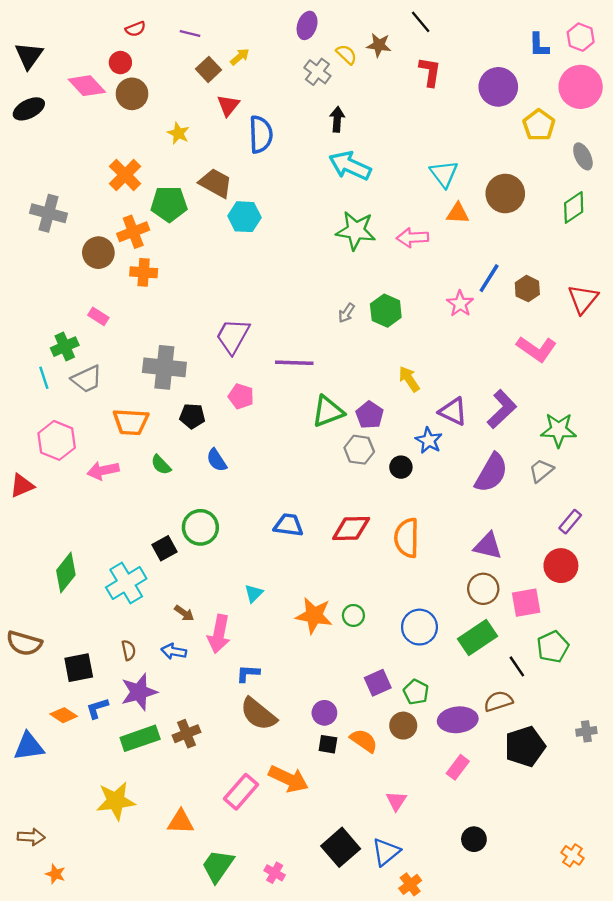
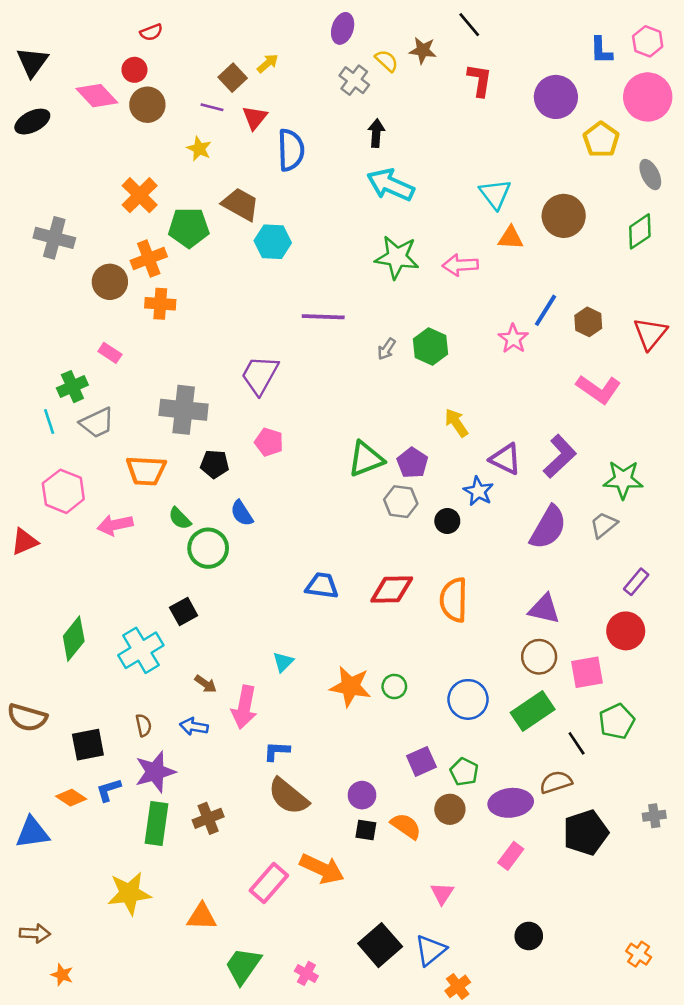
purple line: (190, 34) -> (212, 107), moved
purple line: (294, 363) -> (323, 317), moved
green circle: (200, 527) -> (208, 548), moved
green rectangle: (140, 738) -> (156, 824), turned -63

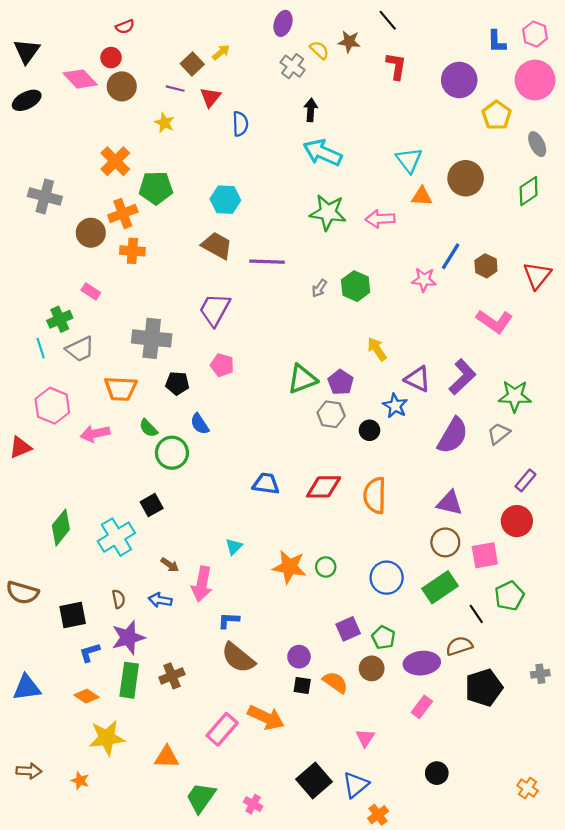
blue semicircle: (291, 150) -> (240, 124), size x0.7
brown trapezoid: (240, 204) -> (217, 246), moved
pink star: (513, 339) -> (424, 280), turned -30
orange diamond: (71, 798) -> (86, 696), moved
orange star: (62, 975) -> (80, 781), moved

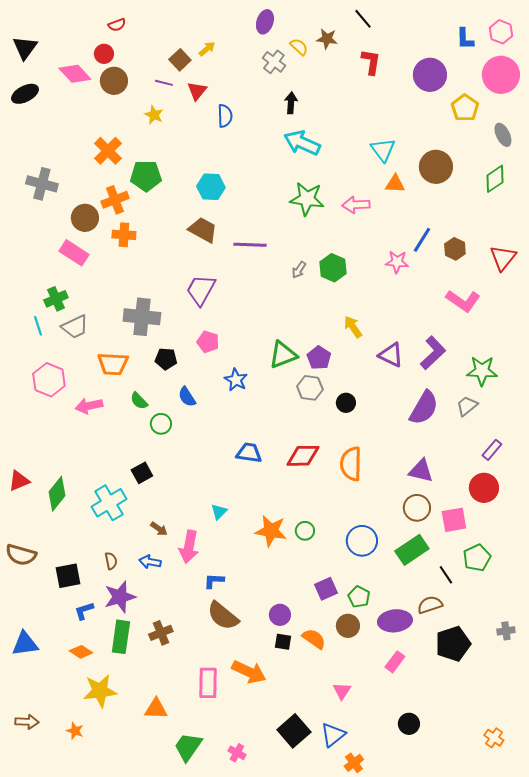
pink rectangle: (91, 291) -> (74, 253), moved, size x1.6
blue star: (395, 406) -> (236, 380), moved
red triangle: (20, 447) -> (19, 481), moved
green circle: (172, 453) -> (161, 424), size x0.7
pink rectangle: (222, 729) -> (208, 683), turned -40

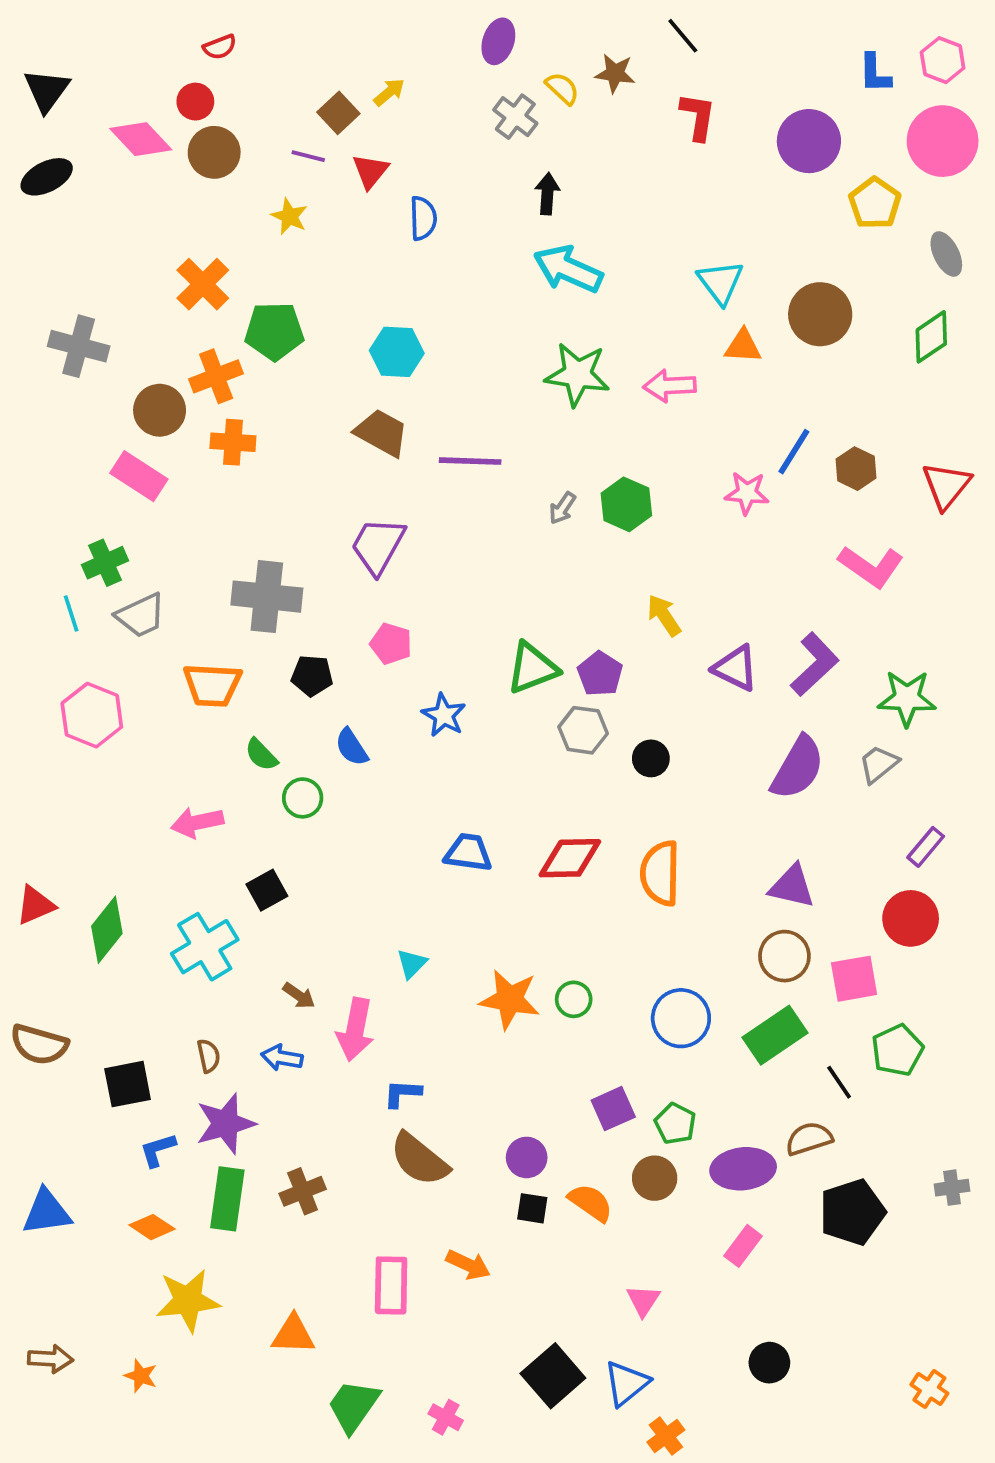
pink arrow: (89, 406) -> (197, 822), moved
orange arrow: (249, 672) -> (468, 1265), size x0.7

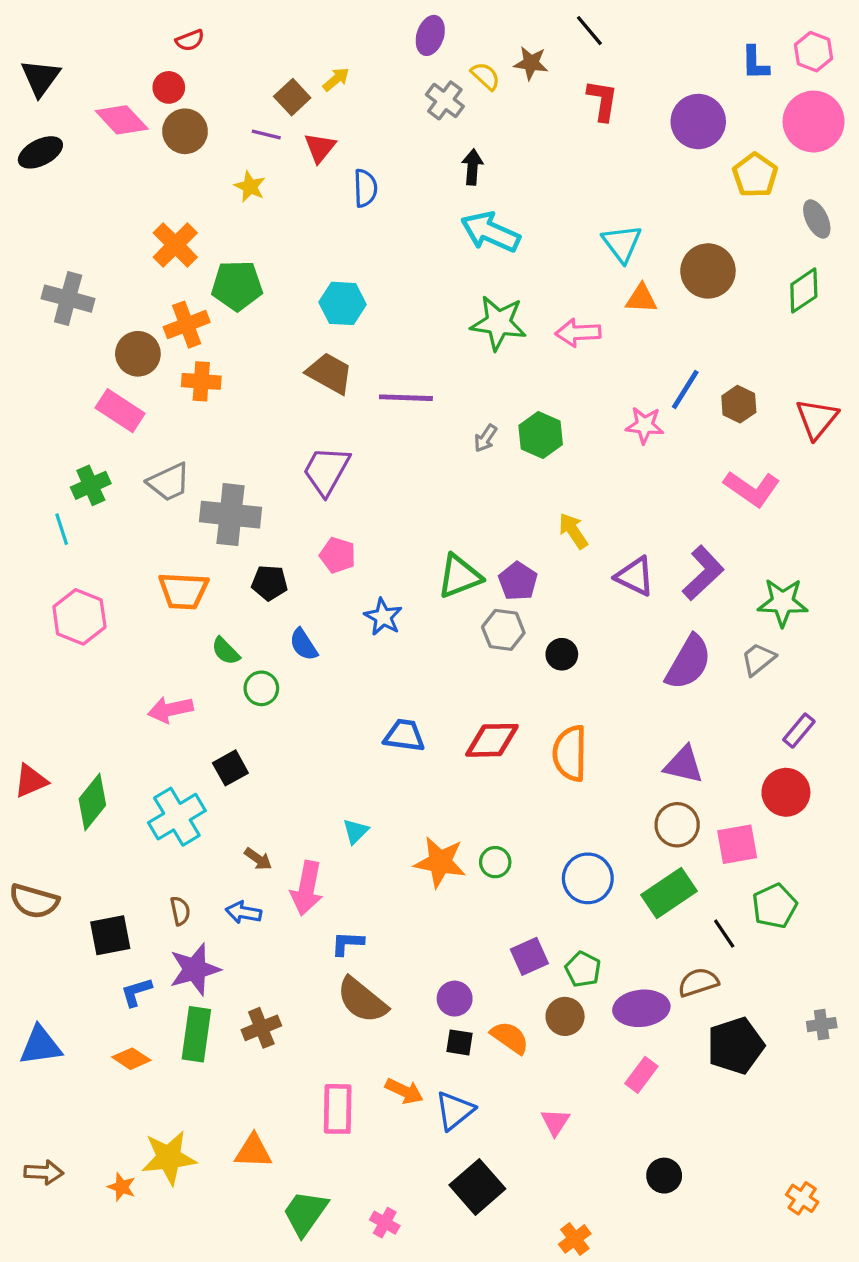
gray trapezoid: (141, 615) -> (169, 482), moved
yellow star: (188, 1301) -> (169, 1158), moved
blue triangle: (626, 1383) -> (455, 1111), moved

